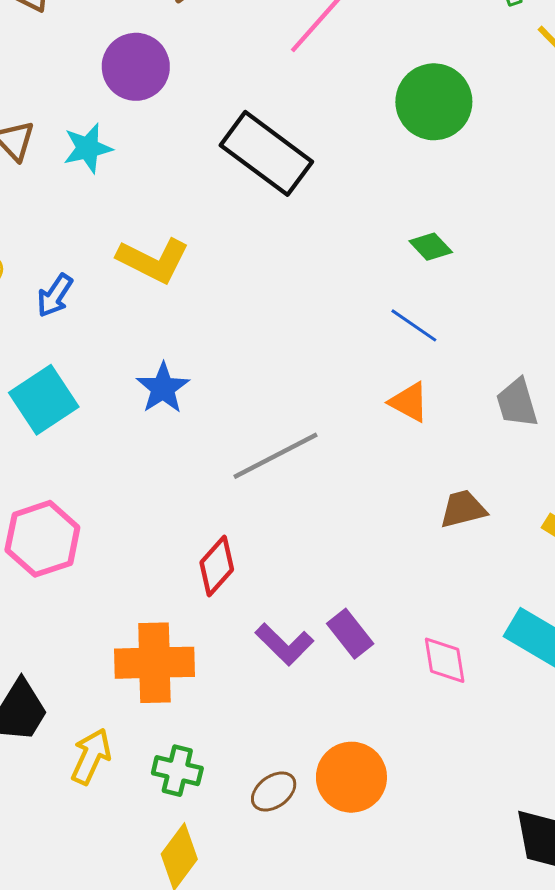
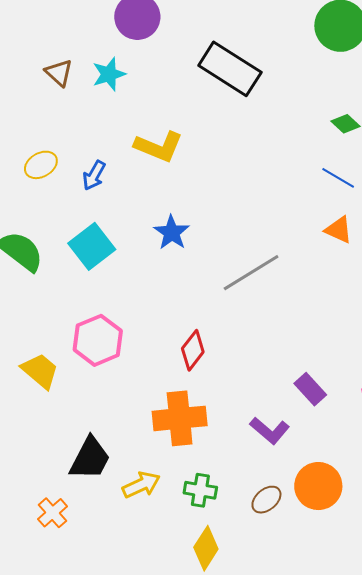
red diamond: (217, 566) -> (193, 350), moved
purple L-shape: (284, 644) -> (270, 431), moved
yellow arrow: (91, 756) -> (141, 485), turned 45

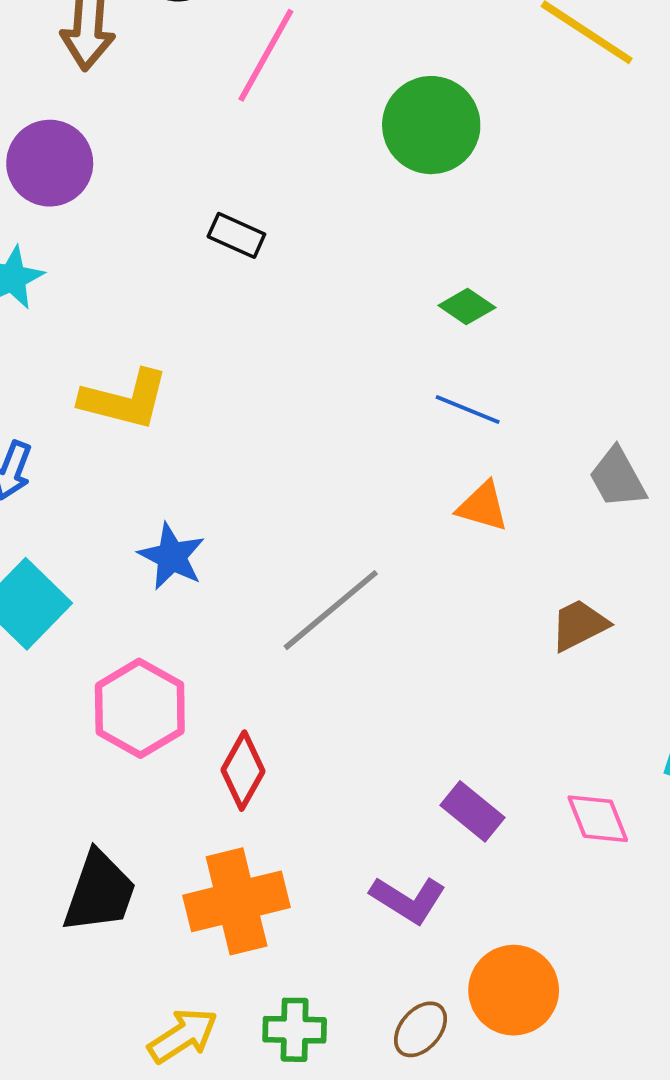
black rectangle: (230, 69) -> (236, 235), size x0.5
pink hexagon: (98, 340) -> (140, 708), moved
black trapezoid: (90, 458) -> (100, 892), moved

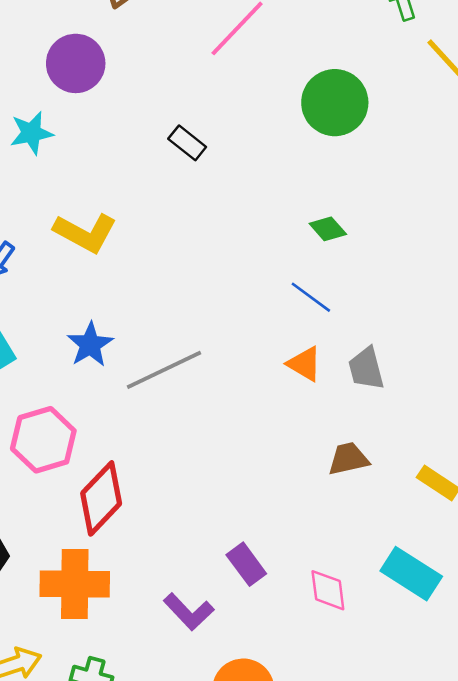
gray trapezoid: (618, 478) -> (366, 369), moved
gray line: (331, 610) -> (164, 370), moved
red diamond: (243, 771) -> (101, 498), size x1.4

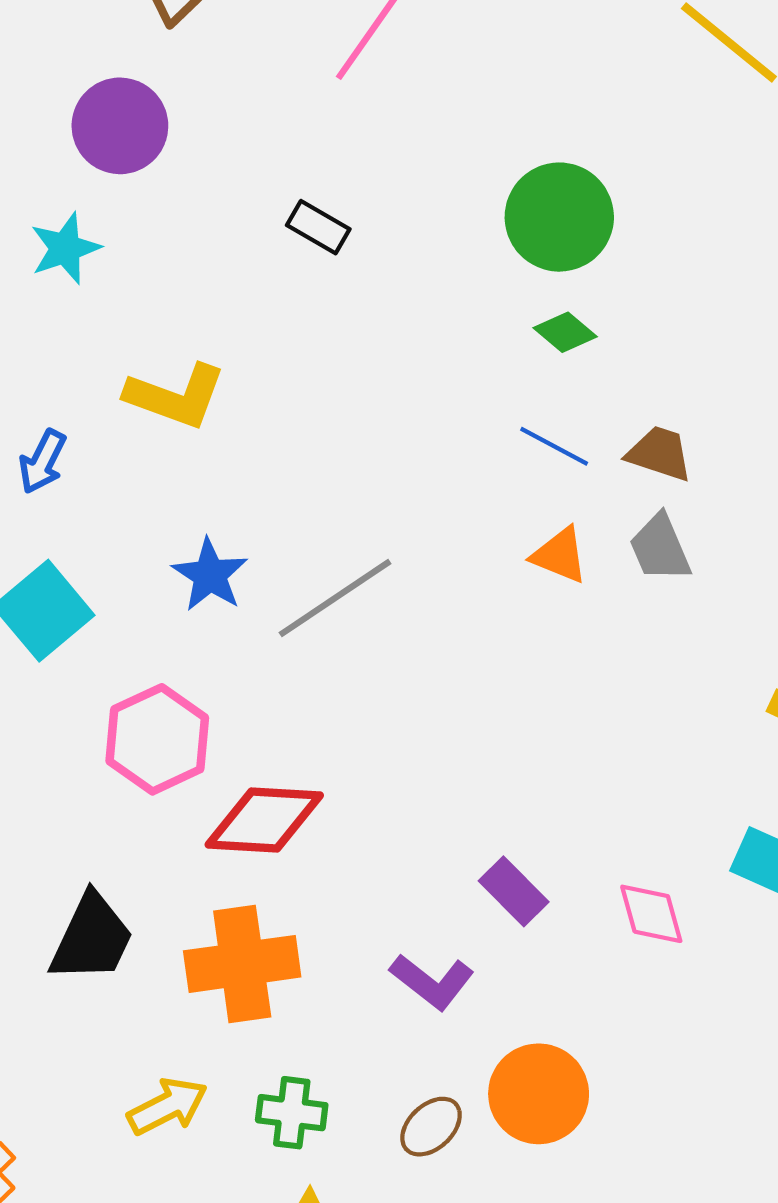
green circle: (335, 103) -> (559, 217), moved
brown trapezoid: (348, 459) -> (659, 453), moved, turned 39
red diamond: (101, 498) -> (264, 820), turned 58

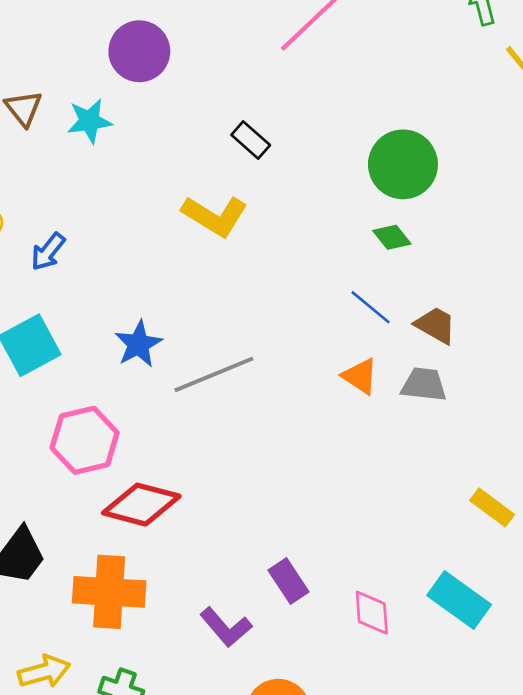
yellow L-shape: (176, 396) -> (215, 216), moved
gray trapezoid: (660, 548) -> (424, 385), turned 108

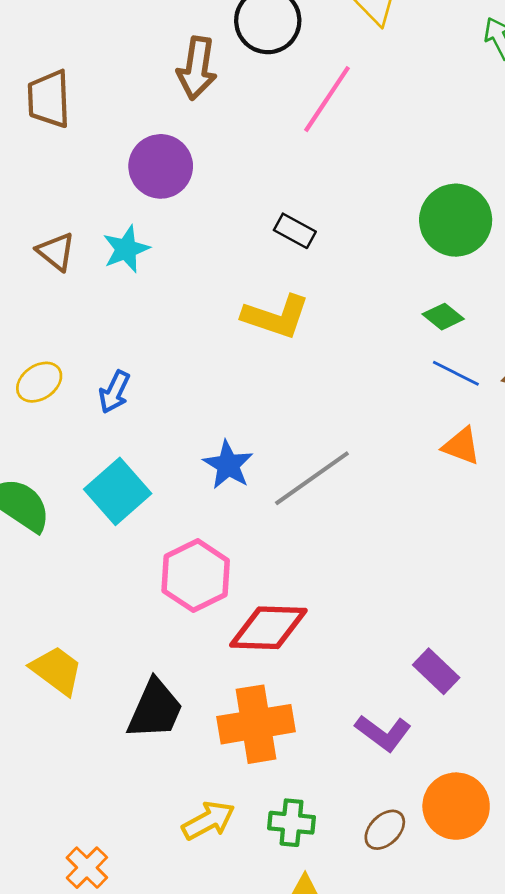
green diamond: (392, 237) -> (443, 317), moved

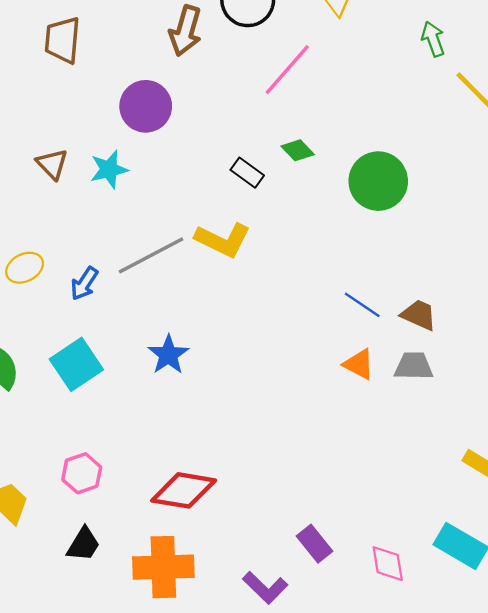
green diamond: (443, 317) -> (298, 150), moved
gray line: (312, 478) -> (151, 255), moved
pink hexagon: (196, 576) -> (82, 473), moved, size x0.7
black trapezoid: (155, 709) -> (83, 544), size x0.7

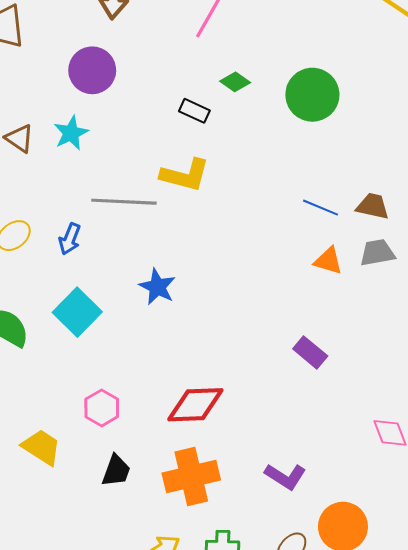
gray line: (151, 255) -> (124, 202), turned 42
purple rectangle: (315, 544) -> (310, 352), moved

